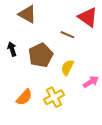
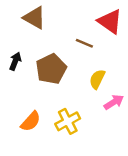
black arrow: (12, 49) -> (15, 61), turned 40
yellow semicircle: (67, 67) -> (97, 79), moved

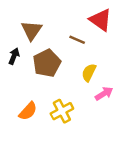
brown triangle: (34, 18) -> (31, 30), moved, turned 35

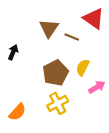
brown triangle: (31, 30) -> (49, 28), moved
brown pentagon: (47, 63) -> (55, 73), moved
orange semicircle: (28, 111) -> (17, 112), moved

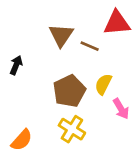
red triangle: (94, 18) -> (117, 23), turned -40
pink arrow: (97, 87) -> (121, 109), turned 91
yellow cross: (58, 103) -> (72, 129), turned -30

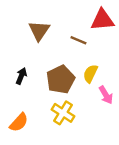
brown triangle: (61, 35) -> (39, 31), moved
black arrow: (16, 65) -> (21, 76), moved

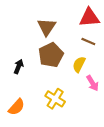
brown triangle: (39, 31) -> (47, 27), moved
brown line: (78, 40) -> (88, 42), moved
brown pentagon: (61, 80) -> (51, 55), moved

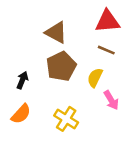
brown triangle: (47, 27) -> (56, 33), turned -36
orange semicircle: (17, 107) -> (21, 114), moved

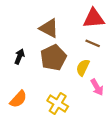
black arrow: (22, 80) -> (19, 57), moved

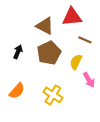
red triangle: (94, 18) -> (72, 17), moved

